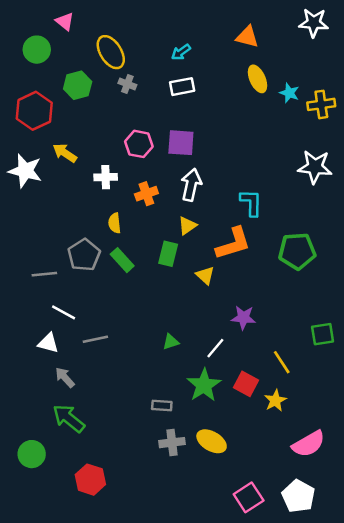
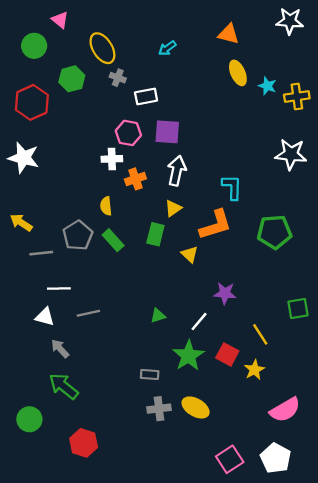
white rectangle: (182, 87) -> (146, 96), moved
yellow arrow: (65, 153) -> (21, 223), moved
white cross: (106, 177) -> (112, 159), moved
white line: (64, 312) -> (59, 288), turned -30

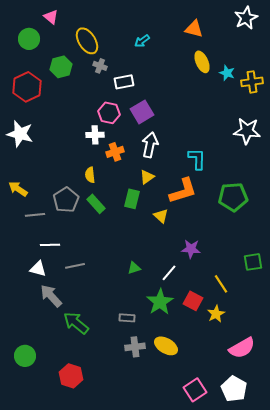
white star: (290, 21) -> (246, 18), turned -30
purple square: (167, 132) -> (142, 112), turned -35
gray arrow: (60, 349) -> (51, 296), size x1.4
green arrow: (64, 386) -> (76, 323), moved

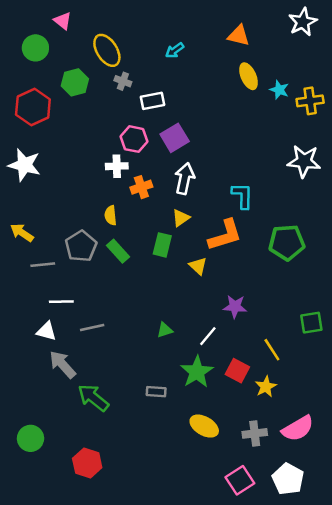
gray cross: (135, 347) -> (255, 433), moved

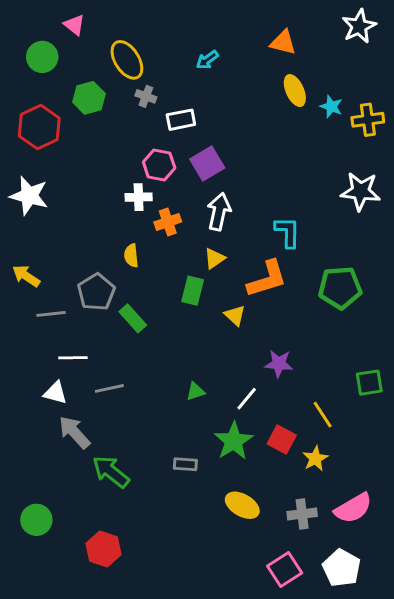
green rectangle: (118, 251) -> (133, 318), moved

